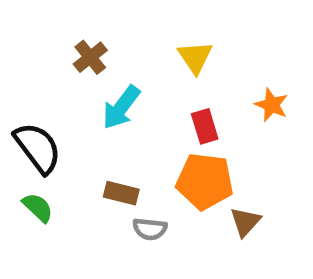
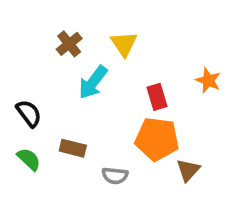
yellow triangle: (195, 57) -> (124, 44), moved
black semicircle: (38, 148) -> (29, 113), size x0.7
brown rectangle: (121, 193) -> (73, 148), moved

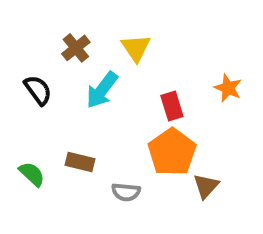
black semicircle: (29, 113) -> (38, 90), moved
orange pentagon: (157, 139) -> (172, 152), turned 30

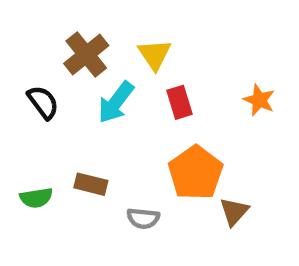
brown cross: (76, 48) -> (86, 54), size x1.4
red rectangle: (172, 106) -> (180, 102), moved
green semicircle: (32, 174) -> (36, 198), turned 128

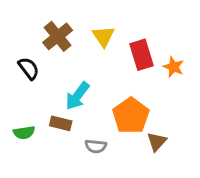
cyan arrow: (116, 102) -> (77, 96), moved
red rectangle: (180, 102) -> (142, 55), moved, size x1.4

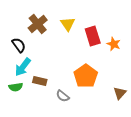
cyan arrow: (77, 96) -> (23, 67), moved
brown triangle: (157, 142) -> (120, 93), moved
gray semicircle: (96, 146) -> (63, 96), turned 32

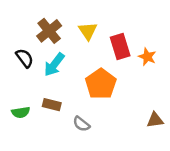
cyan arrow: (23, 67) -> (54, 65), moved
orange pentagon: (86, 76) -> (101, 84), moved
brown triangle: (120, 93) -> (155, 120), turned 40

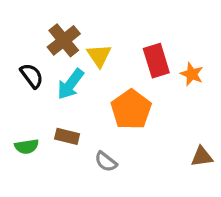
yellow triangle: (88, 31) -> (99, 56), moved

